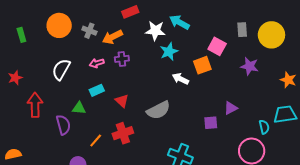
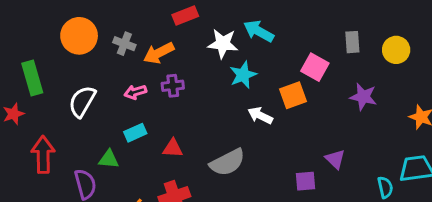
green rectangle: (21, 35) -> (32, 78), moved, size x1.5
yellow circle: (271, 35) -> (396, 50), size x0.7
red triangle: (122, 101) -> (173, 148), turned -40
purple triangle: (231, 108) -> (335, 159), turned -48

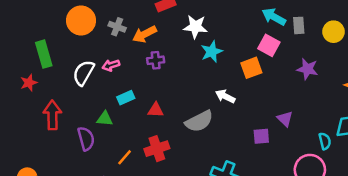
cyan arrow: (259, 31) -> (274, 17), moved
pink arrow: (135, 92) -> (111, 65), moved
white arrow: (260, 115) -> (225, 96), moved

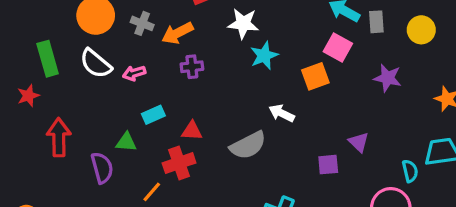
white semicircle: (84, 73) -> (96, 64), moved, turned -80
red cross: (157, 149) -> (179, 163), moved

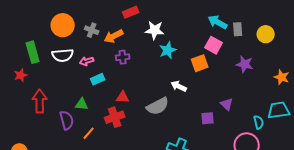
white semicircle: (96, 64) -> (63, 55), turned -45
cyan rectangle: (153, 115) -> (98, 79), moved
orange line: (152, 192) -> (89, 133), moved

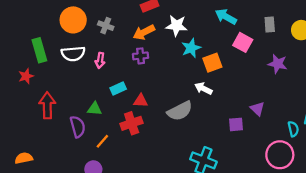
cyan arrow: (218, 22) -> (226, 17), moved
orange arrow: (114, 36) -> (144, 32), moved
pink arrow: (87, 61) -> (100, 60), turned -64
orange square: (200, 63) -> (212, 63), moved
cyan rectangle: (98, 79) -> (118, 88), moved

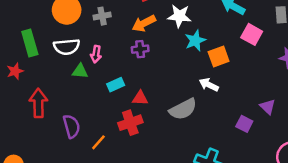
gray cross: (106, 26) -> (102, 16), turned -32
green triangle: (94, 109) -> (80, 71), moved
purple square: (236, 124) -> (244, 124), turned 32

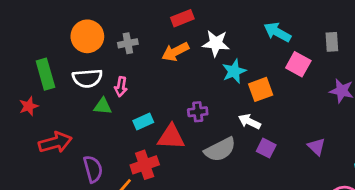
purple cross: (140, 49) -> (198, 112), moved
red triangle: (140, 98) -> (171, 137), size x1.5
red arrow: (38, 103) -> (55, 143), turned 76
red cross: (130, 123) -> (145, 165), moved
purple square: (244, 124) -> (266, 148), moved

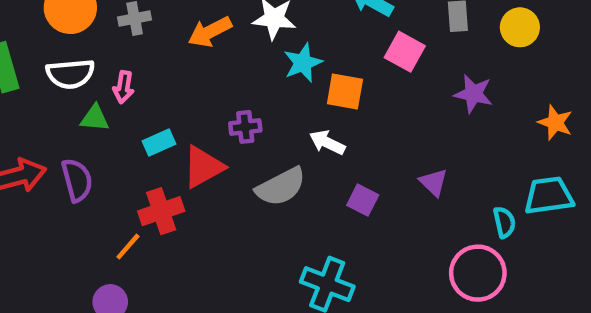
orange square: (261, 89) -> (345, 92), turned 30
red triangle: (171, 137) -> (203, 167), turned -32
purple square: (266, 148) -> (363, 200), moved
purple semicircle: (93, 169) -> (77, 180), moved

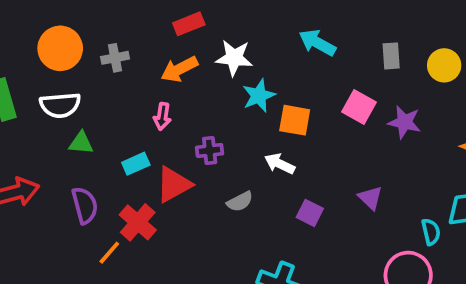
pink square: (405, 52) -> (359, 107), moved
pink arrow: (123, 87) -> (162, 116), moved
purple semicircle: (77, 180) -> (85, 205), moved
gray semicircle: (281, 187) -> (240, 202), size x0.6
red cross: (161, 211) -> (138, 222), turned -30

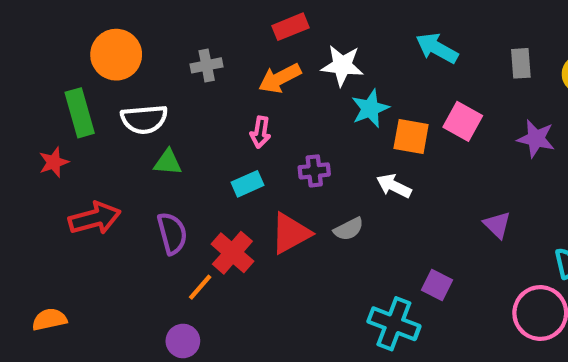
orange circle: (60, 48) -> (116, 55), moved
pink square: (359, 107) -> (463, 121), moved
cyan rectangle: (136, 164) -> (247, 184), moved
red triangle: (174, 185) -> (291, 233), moved
purple square: (310, 213) -> (437, 285), moved

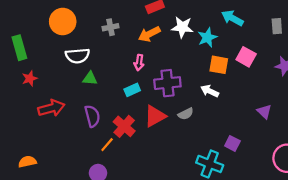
cyan star: (370, 108) -> (207, 37), moved
green rectangle: (80, 113) -> (19, 48), moved
purple cross: (314, 171) -> (167, 83), size x1.6

